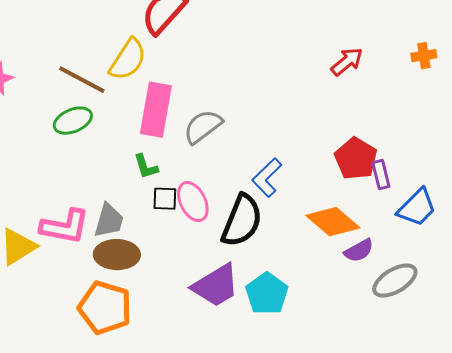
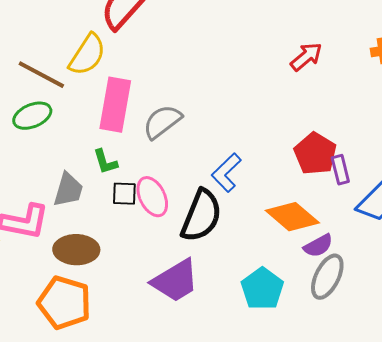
gray trapezoid: (109, 221) -> (68, 190), moved
gray ellipse: (395, 281) -> (327, 277), moved, turned -33
cyan pentagon: (267, 294) -> (262, 289), moved

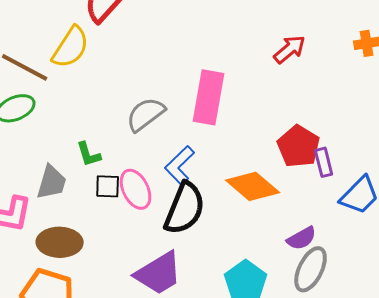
pink rectangle: (115, 105) -> (209, 97), moved
blue L-shape: (226, 173) -> (180, 165), moved
orange diamond: (292, 217) -> (253, 186), moved

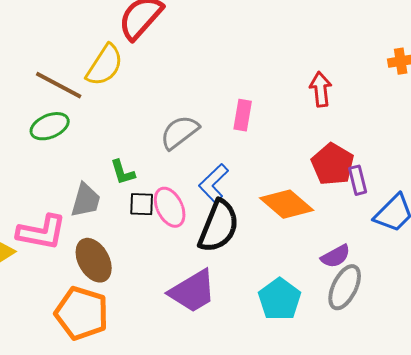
red arrow: (290, 49) -> (321, 89), moved, turned -56
pink rectangle: (209, 97) -> (243, 115), size x0.6
brown ellipse: (60, 242) -> (94, 260), turned 60

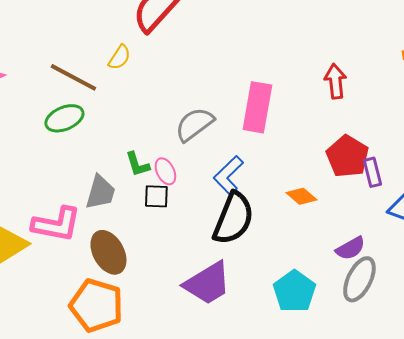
yellow semicircle: (105, 65) -> (119, 57), size x0.6
pink rectangle: (243, 115) -> (257, 107), size x1.6
orange diamond: (287, 204) -> (301, 196), size x0.6
pink ellipse: (170, 207) -> (165, 171), moved, size x0.7

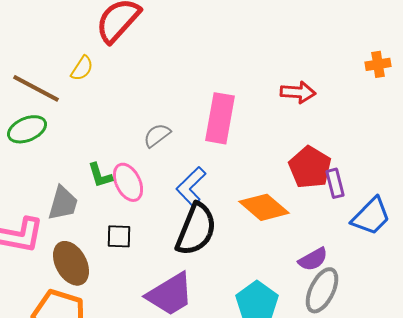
red arrow: (335, 81) -> (298, 92), turned 100
gray semicircle: (194, 124) -> (157, 135), size x0.7
pink ellipse: (165, 171) -> (128, 182), size x1.4
black square: (156, 196) -> (119, 236), moved
orange diamond: (301, 196) -> (264, 207), size x1.6

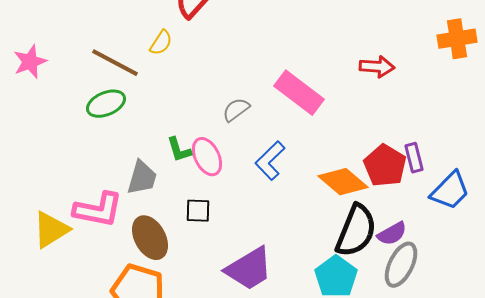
orange cross: (378, 64) -> (457, 39), size x1.5
pink rectangle: (220, 118) -> (299, 93), turned -63
red pentagon: (310, 167) -> (385, 166), moved
black semicircle: (196, 229) -> (356, 231), moved

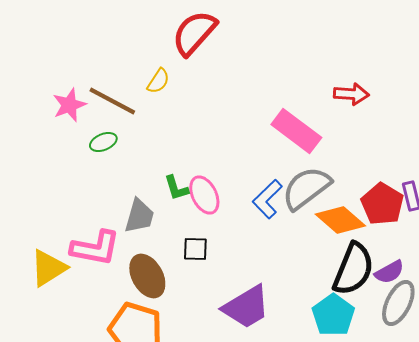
pink star: (30, 62) -> (69, 105), moved
red arrow: (377, 67) -> (351, 94), moved
green ellipse: (106, 104) -> (103, 142), size x0.7
gray semicircle: (236, 110) -> (306, 188), moved, size x1.8

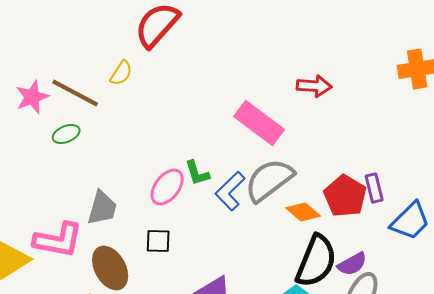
green L-shape: (176, 188) -> (197, 173), moved
pink ellipse: (204, 195) -> (167, 187), turned 63
orange diamond: (340, 220) -> (303, 212), size x0.7

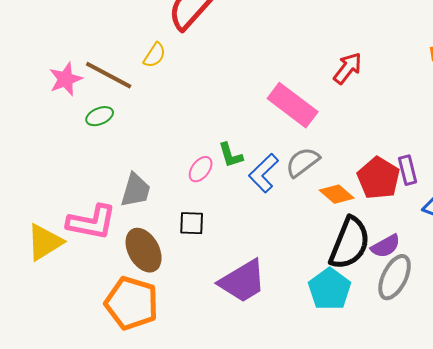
red arrow: (314, 86) -> (348, 68), turned -56
gray semicircle: (269, 180) -> (303, 162), size x0.7
pink ellipse: (167, 187) -> (201, 169), size x0.7

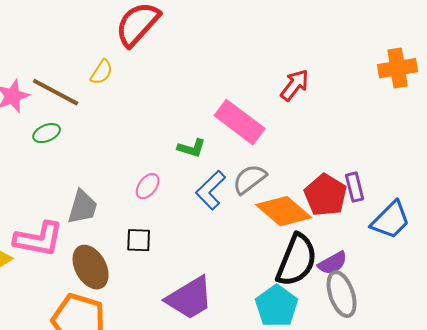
green L-shape: (231, 155) -> (192, 148), moved, turned -56
orange diamond: (337, 194) -> (284, 211), size x1.6
gray ellipse: (395, 277) -> (342, 294), turned -45

